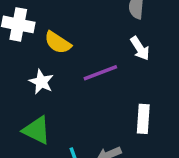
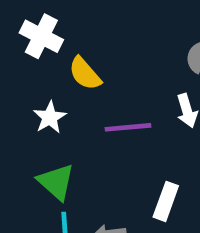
green triangle: (37, 130) -> (56, 182), moved

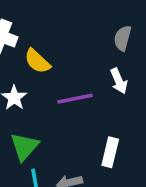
green triangle: (56, 182) -> (24, 147), turned 36

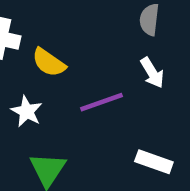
white rectangle: (110, 152) -> (154, 162), turned -76

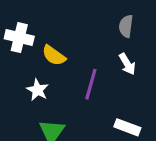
purple line: (101, 102) -> (91, 84), turned -56

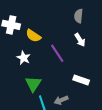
purple line: (91, 84) -> (57, 53), turned -48

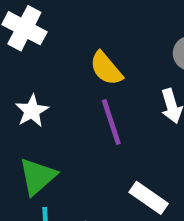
yellow semicircle: (33, 36) -> (106, 68), moved

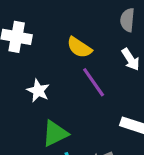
green triangle: (37, 176) -> (55, 133), turned 32

